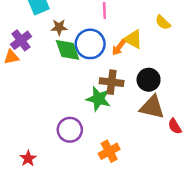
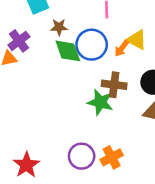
purple circle: (70, 130) -> (82, 156), moved
red star: (28, 158) -> (26, 165), size x1.5

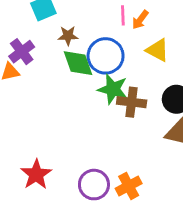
orange arrow: (122, 48) -> (140, 20), moved
green star: (100, 102) -> (113, 89), moved
red star: (26, 165) -> (36, 174), moved

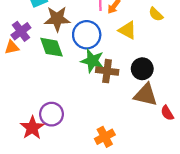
brown star: (68, 36) -> (57, 19), size x1.6
green diamond: (78, 63) -> (52, 47), moved
purple circle: (94, 185) -> (52, 114), moved

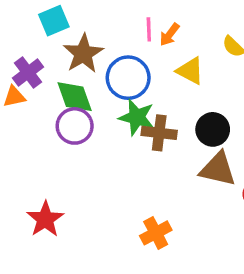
brown star: (57, 19) -> (83, 53), turned -30
purple circle: (52, 114) -> (75, 126), moved

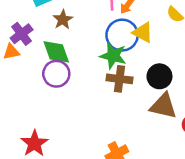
brown star: (83, 53) -> (63, 20), size x0.7
blue circle: (128, 78) -> (122, 35), moved
green star: (137, 117) -> (113, 56), moved

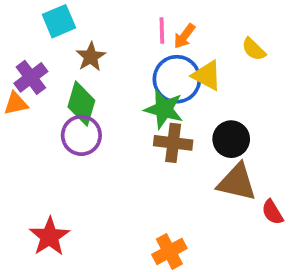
green diamond: (56, 52) -> (81, 104), turned 36

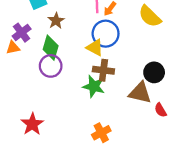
yellow semicircle: (254, 49) -> (150, 16), size x1.6
yellow triangle: (207, 75) -> (95, 48), moved
green star: (164, 109) -> (94, 86), moved
black circle: (231, 139) -> (154, 72), moved

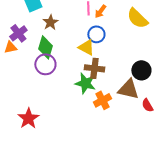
blue circle: (106, 34) -> (96, 34), size x0.7
orange cross: (101, 133) -> (102, 100), moved

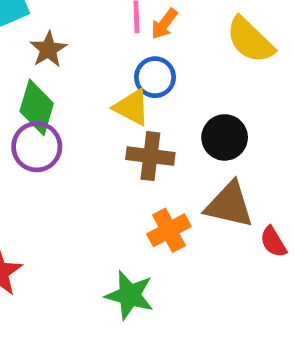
black circle: (141, 70) -> (225, 137), moved
green star: (85, 83) -> (129, 295), moved

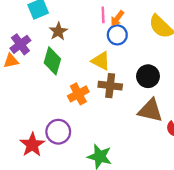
blue circle: (155, 77) -> (117, 35), moved
purple circle: (37, 147) -> (58, 132), moved
orange cross: (169, 230) -> (78, 94), moved

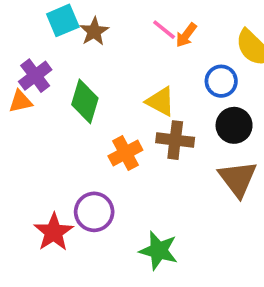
pink line: (103, 15) -> (164, 30), turned -49
brown star: (58, 31) -> (94, 31), moved
blue circle: (117, 35) -> (221, 81), moved
brown triangle: (150, 110) -> (238, 179), turned 40

